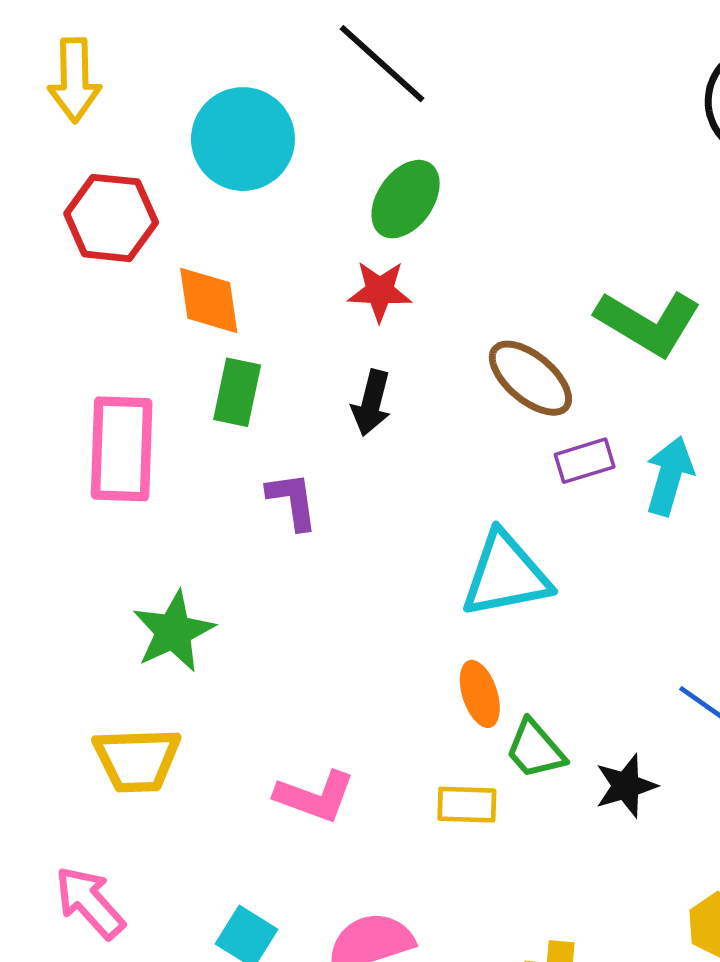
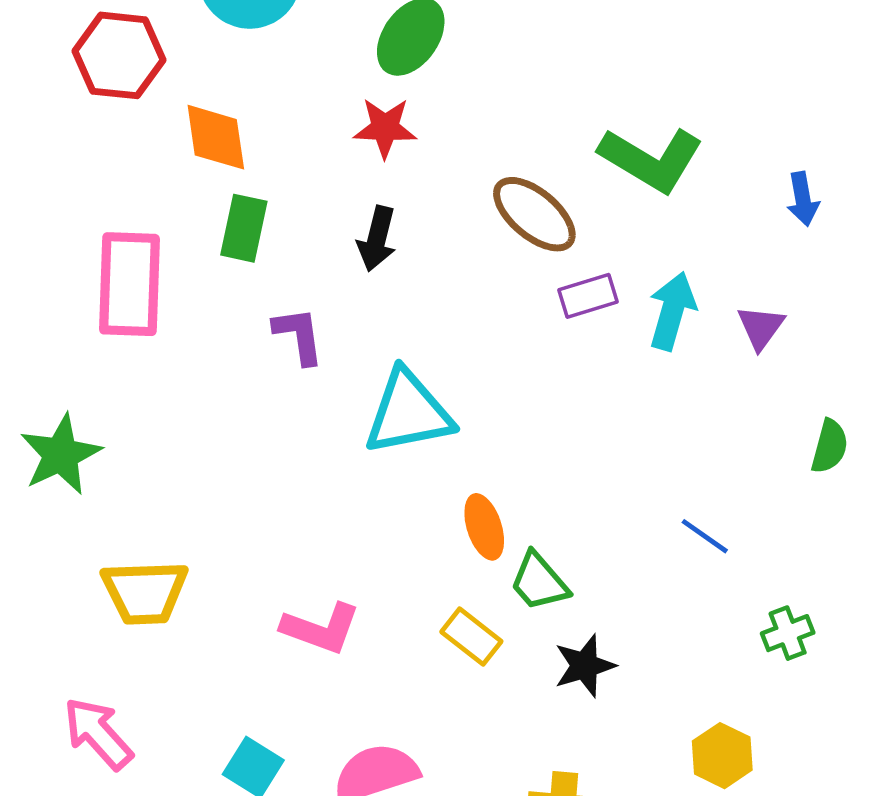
cyan triangle: (506, 575) -> (408, 413), moved
green star: (173, 631) -> (61, 455), moved
black star: (626, 786) -> (585, 666), moved
yellow rectangle: (467, 805) -> (471, 637), turned 36

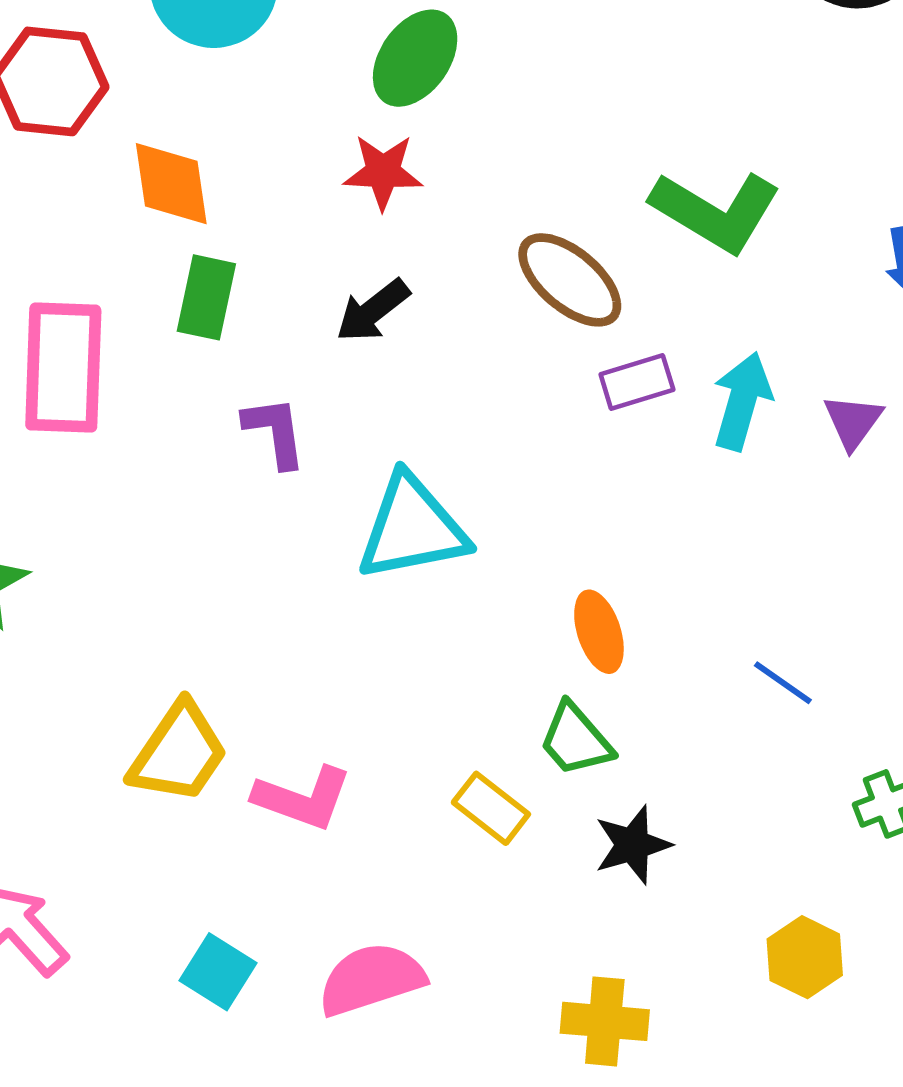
black arrow: (377, 239) -> (373, 311), turned 38
orange ellipse: (484, 527) -> (599, 632), moved
yellow trapezoid: (145, 592) -> (179, 753), moved, turned -54

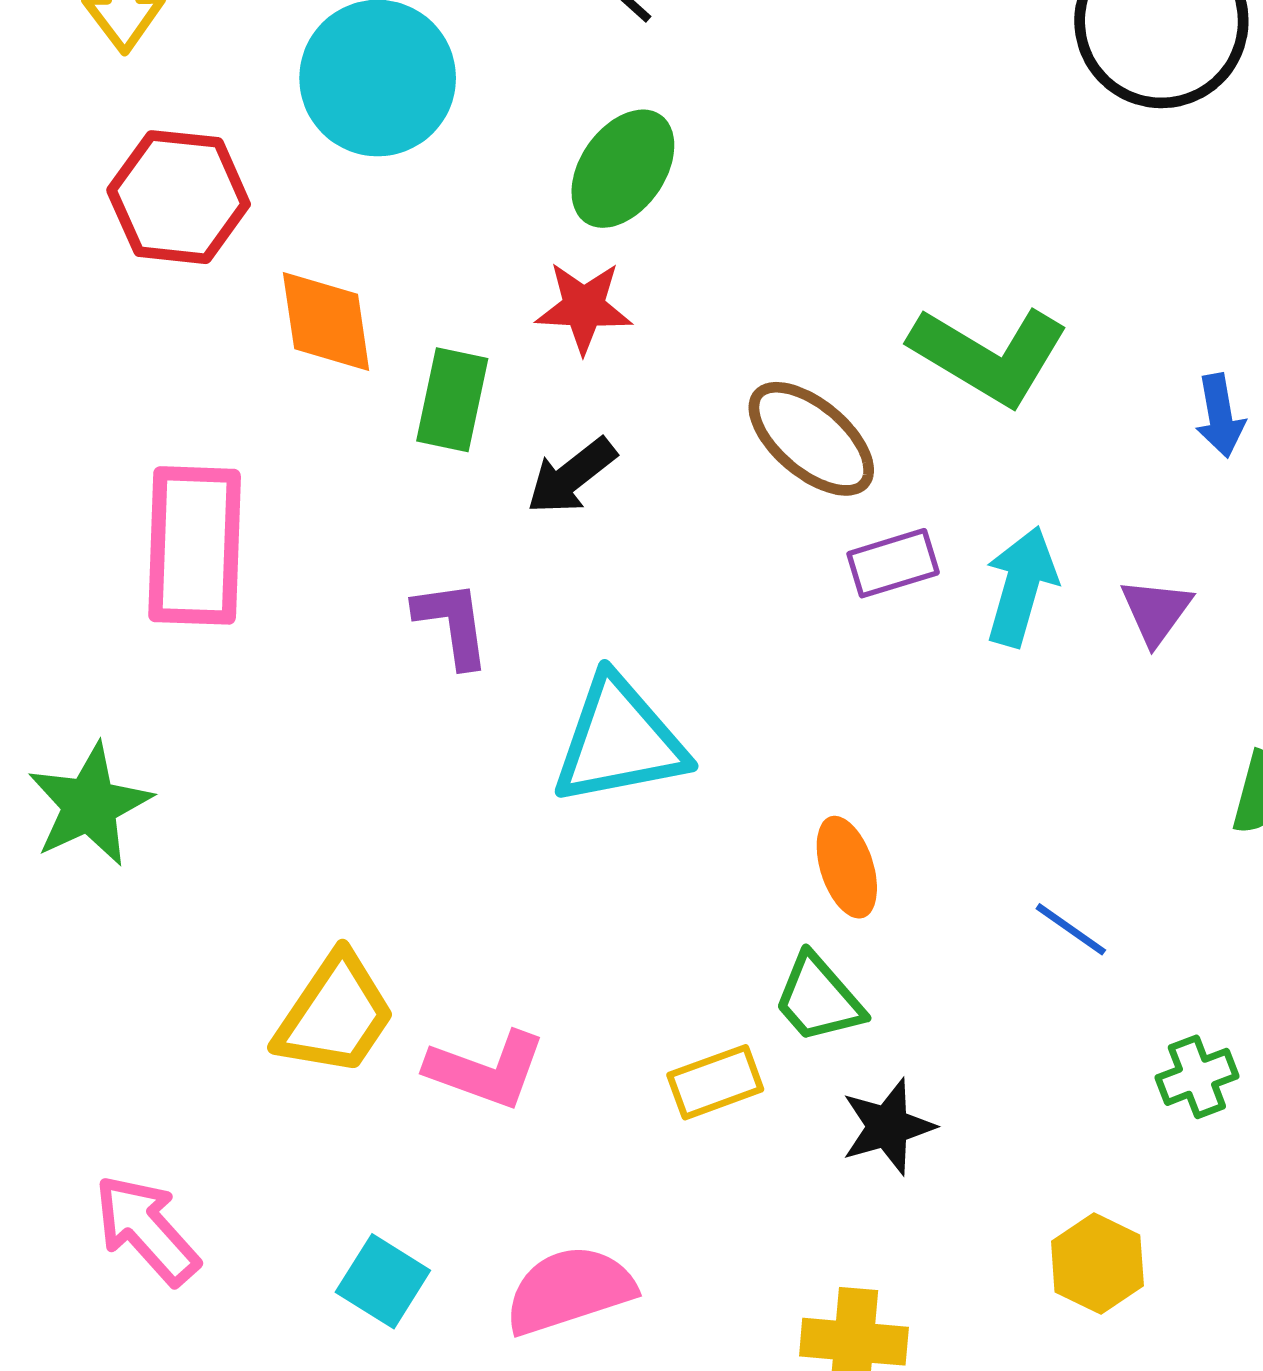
green rectangle: (206, 297) -> (452, 400), moved
yellow rectangle: (491, 808) -> (715, 1082), turned -58

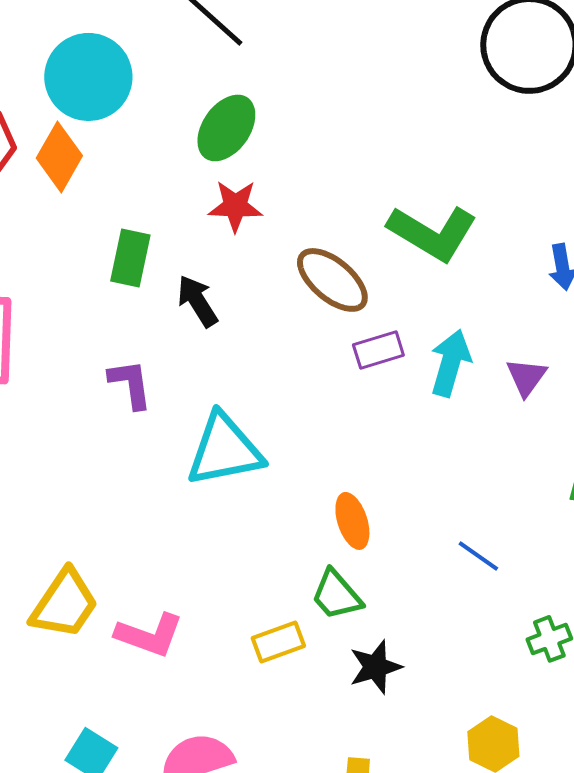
red star: (584, 307) -> (235, 206), moved
orange diamond: (326, 322) -> (59, 157), moved, turned 38
black arrow: (571, 476) -> (197, 301), turned 96

